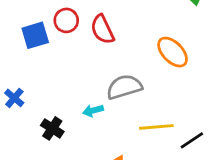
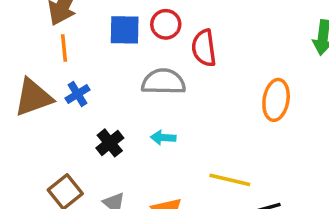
orange ellipse: (173, 52) -> (276, 100), turned 36
gray semicircle: (124, 87) -> (163, 82), moved

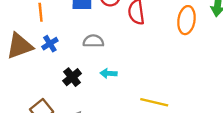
gray semicircle: (163, 82) -> (93, 41), moved, size x0.7
orange ellipse: (276, 100) -> (186, 20), moved

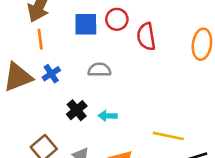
cyan arrow: (109, 73) -> (108, 116), moved

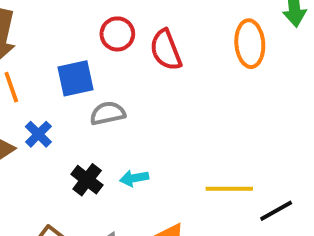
blue square: (86, 24) -> (76, 78), moved

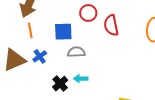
cyan arrow: (134, 178) -> (81, 79), moved

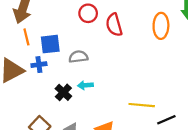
blue square: (63, 32) -> (50, 44), moved
blue cross: (40, 56) -> (39, 65), turned 32

